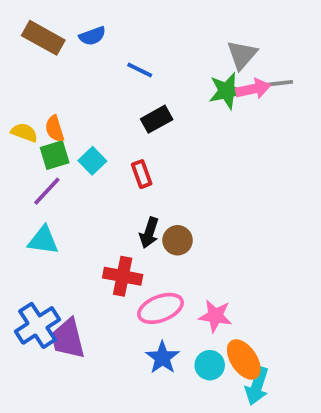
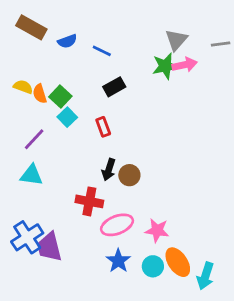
blue semicircle: (92, 36) -> (67, 41), moved
gray line: (280, 83) -> (221, 44), moved
yellow semicircle: (24, 132) -> (23, 87), moved
green square: (55, 155) -> (60, 96), moved, turned -30
cyan arrow: (257, 386) -> (205, 276), moved

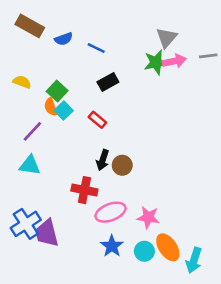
gray line: (221, 44) -> (208, 56), moved
orange semicircle: (40, 94) -> (51, 107), moved
red rectangle: (103, 127) -> (97, 120), turned -30

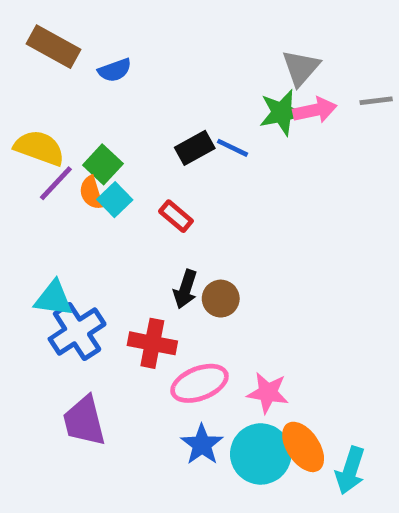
blue line: (96, 48) -> (232, 148), moved
yellow semicircle: (22, 82) -> (39, 148), size x1.5
purple line: (32, 131) -> (56, 183), moved
blue cross: (26, 224) -> (77, 332), moved
cyan circle: (144, 251) -> (261, 454), size x1.6

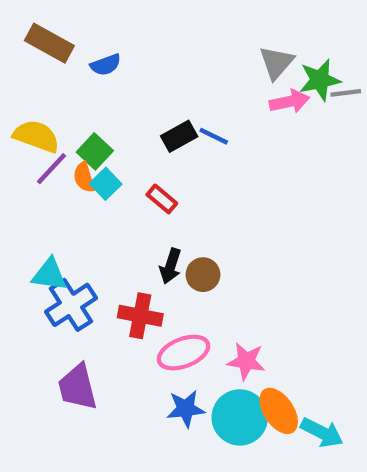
green star: (282, 113) -> (320, 80), moved
blue star: (202, 445) -> (186, 409), turned 30
cyan arrow: (350, 470) -> (322, 433), turned -81

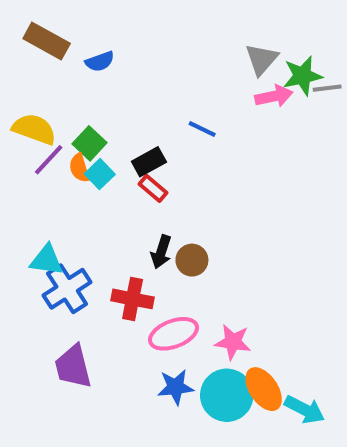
black rectangle: (179, 136) -> (149, 162), moved

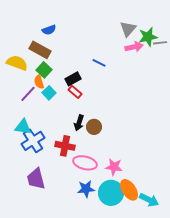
brown rectangle: (47, 41) -> (40, 50), moved
purple line: (49, 160) -> (28, 94), moved
cyan square: (100, 174) -> (49, 93), moved
pink ellipse: (174, 334) -> (85, 163), turned 35

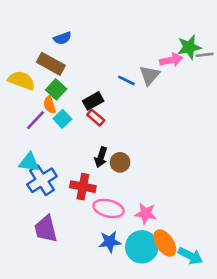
gray triangle: (128, 29) -> (149, 75), moved

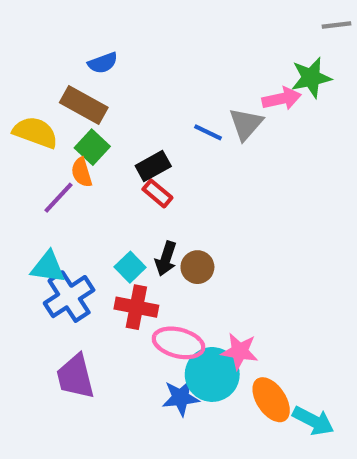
gray line: (204, 55) -> (336, 25), moved
cyan square: (62, 119) -> (130, 267), moved
cyan circle: (142, 247) -> (212, 374), moved

